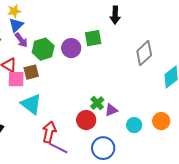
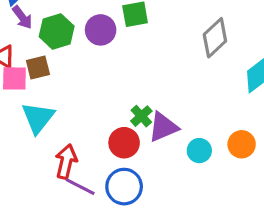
cyan triangle: (31, 104) -> (38, 118), turned 30
purple triangle: (111, 110) -> (163, 127), size x1.5
blue circle: (103, 148) -> (124, 187), moved

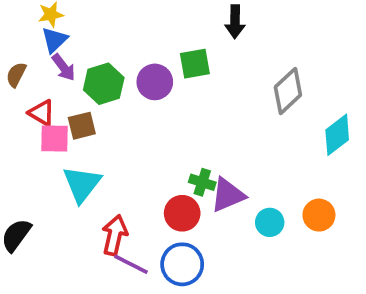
green cross: (141, 116) -> (202, 182), turned -30

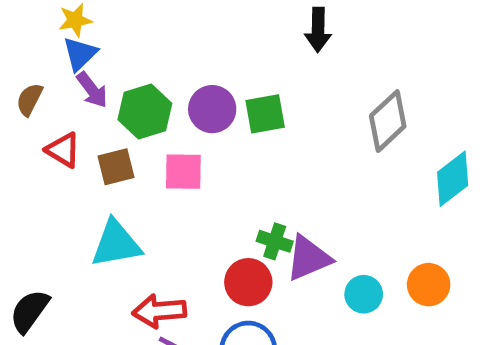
green square: (195, 64) -> (265, 114), moved
pink square: (54, 138) -> (183, 172), moved
cyan triangle: (82, 184) -> (116, 244), turned 42
red arrow: (115, 235) -> (159, 311), turned -108

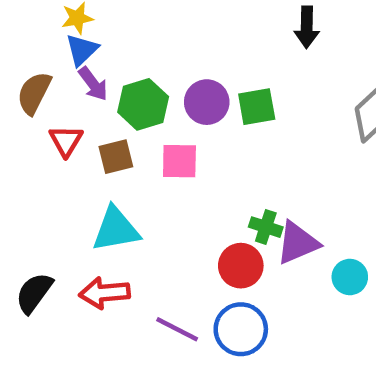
brown semicircle: (29, 99) -> (34, 93), size x1.4
red triangle: (63, 150) -> (66, 141), turned 30
red arrow: (159, 311) -> (104, 293), moved

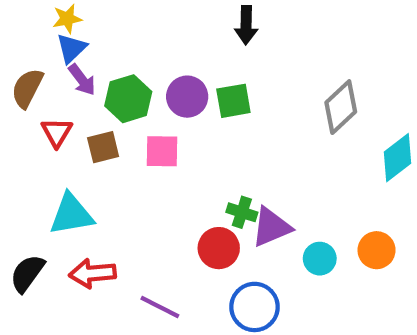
black arrow: (307, 27) -> (246, 25), moved
cyan triangle: (116, 229) -> (71, 214), moved
blue circle: (241, 329) -> (254, 307), moved

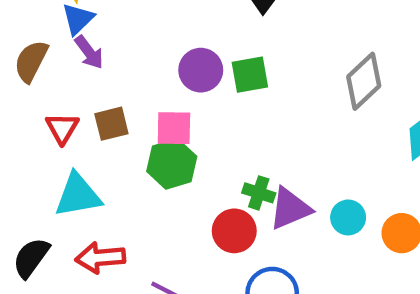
green hexagon: (128, 99) -> (172, 164), moved
red triangle: (57, 132) -> (62, 128), moved
cyan circle: (320, 259) -> (348, 217), moved

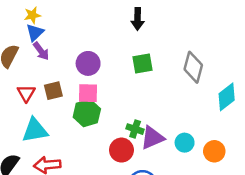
purple circle: (201, 70) -> (88, 63), moved
green square: (250, 75) -> (143, 63), moved
gray diamond: (364, 81) -> (193, 67), turned -32

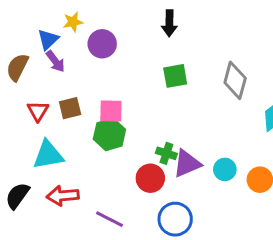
yellow star: (32, 15) -> (73, 22), moved
purple circle: (88, 63) -> (102, 44), moved

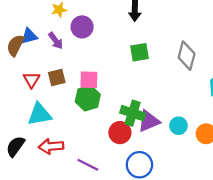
blue triangle: (48, 39) -> (29, 36), moved, turned 30
purple arrow: (55, 61) -> (56, 41), moved
green cross: (166, 153) -> (133, 113), size x1.5

